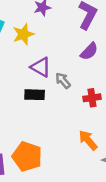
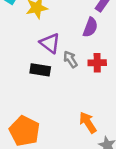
purple semicircle: (89, 51) -> (90, 27), moved, turned -30
red cross: (92, 98) -> (97, 63), moved

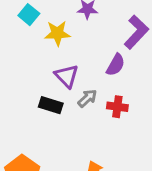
gray arrow: (70, 59) -> (87, 98), turned 72

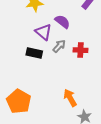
purple semicircle: (116, 65) -> (62, 22), moved, turned -77

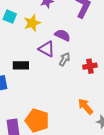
red cross: (81, 50) -> (90, 66), moved
black rectangle: (34, 53) -> (21, 65), moved

